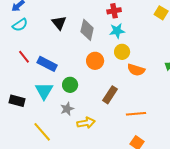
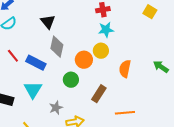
gray diamond: (87, 30) -> (57, 47), moved
yellow circle: (122, 52) -> (101, 51), moved
orange semicircle: (136, 70) -> (125, 69), turned 84
green circle: (70, 85) -> (71, 80), moved

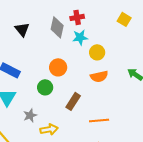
gray diamond: (57, 47) -> (57, 27), moved
yellow circle: (101, 51) -> (97, 52), moved
orange semicircle: (125, 69) -> (99, 76), turned -114

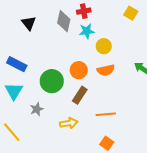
orange circle: (58, 67) -> (79, 70), moved
green circle: (45, 87) -> (52, 81), size x1.5
yellow arrow: (49, 129) -> (69, 123), moved

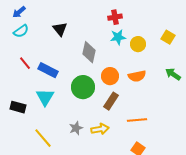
yellow square: (131, 13) -> (168, 37), moved
gray diamond: (64, 21) -> (89, 52), moved
yellow circle: (104, 46) -> (138, 44), moved
gray star: (37, 109) -> (76, 128), moved

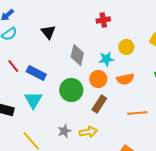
cyan star: (118, 37) -> (106, 59), moved
orange line: (137, 120) -> (137, 113), moved

